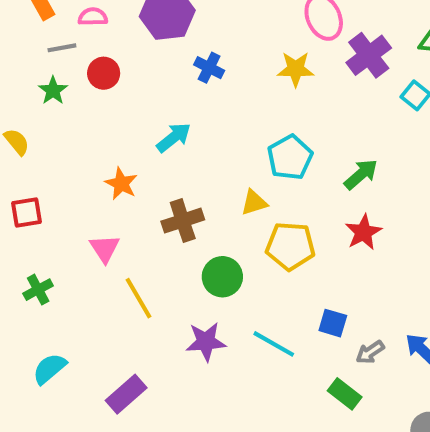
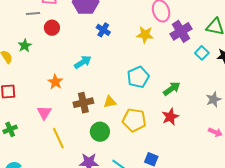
green star: (53, 91) -> (25, 46), moved
yellow triangle: (254, 202) -> (110, 102), moved

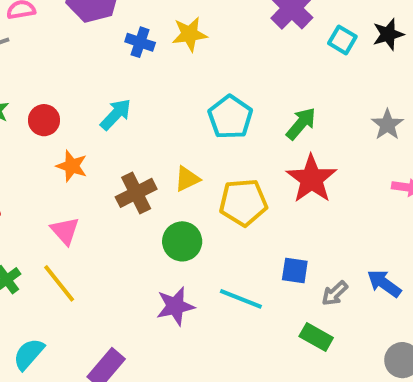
red circle: (52, 28) -> (44, 120), moved
yellow star: (145, 35) -> (190, 34), moved
red star: (170, 117) -> (311, 179), size x1.4
yellow line: (58, 138) -> (59, 283), moved

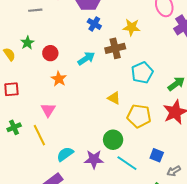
blue cross: (140, 42) -> (94, 24), moved
yellow triangle: (187, 179) -> (114, 98), turned 40
brown cross: (136, 193) -> (115, 48), moved
green circle: (182, 241) -> (113, 140), moved
cyan semicircle: (29, 354) -> (65, 154), moved

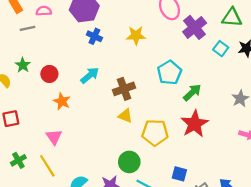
brown cross: (115, 48) -> (124, 89), moved
cyan pentagon: (142, 73) -> (169, 73), moved

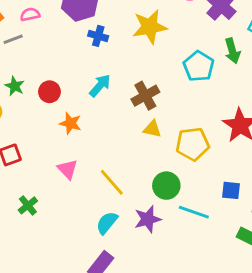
yellow star: (136, 36) -> (150, 27), size x1.4
green arrow: (192, 92) -> (232, 51), moved, turned 126
yellow line: (47, 166) -> (112, 182), moved

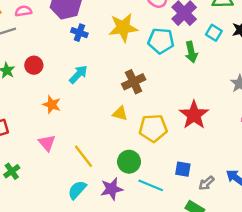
cyan pentagon: (199, 66) -> (161, 41), moved, turned -30
red circle: (49, 92) -> (34, 65), moved
brown cross: (145, 96) -> (134, 82), moved

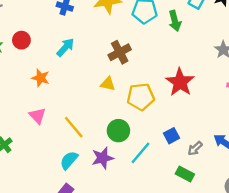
blue square: (183, 169) -> (172, 136), turned -35
cyan line: (151, 185) -> (141, 153), turned -70

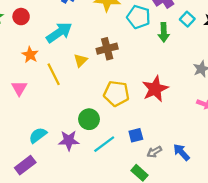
cyan arrow: (65, 47) -> (59, 33), size x1.4
yellow triangle: (108, 84) -> (81, 60), moved, turned 48
yellow line: (74, 127) -> (54, 74), moved

